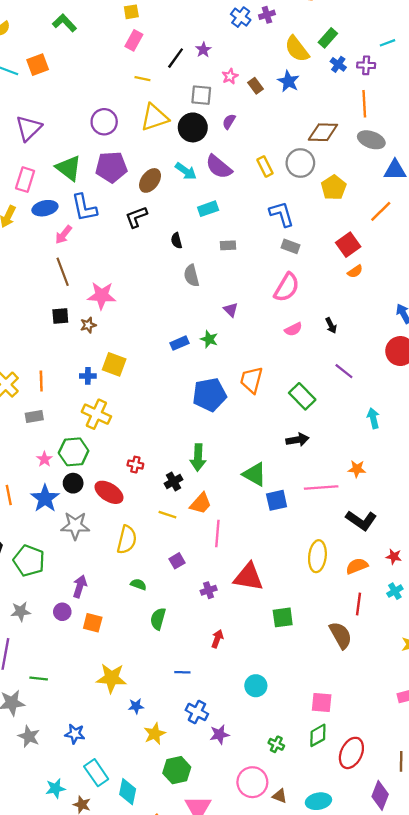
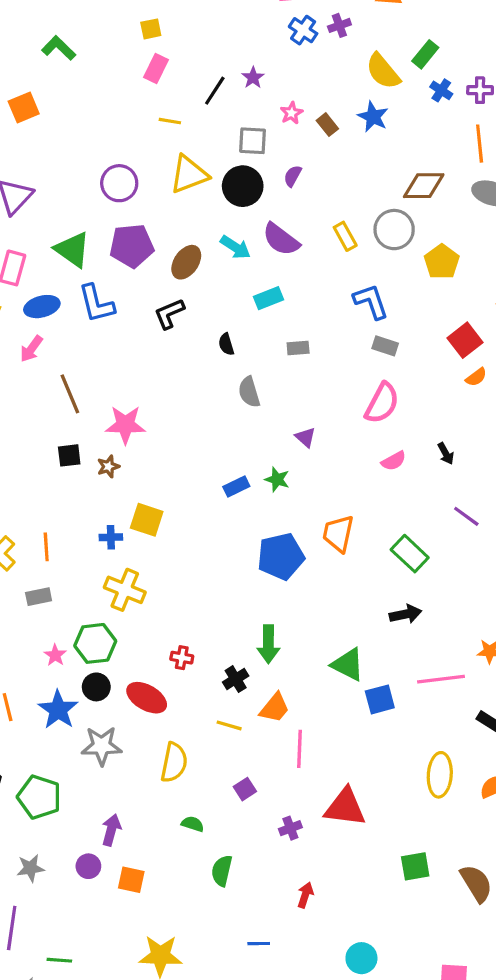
pink arrow: (64, 235) -> (31, 349), moved
green square: (283, 617) -> (415, 866), moved

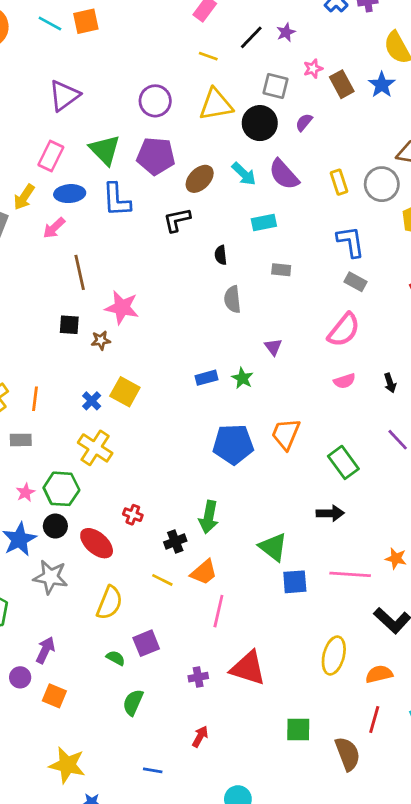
brown rectangle: (327, 125) -> (342, 84), size x1.4
blue cross: (111, 537) -> (92, 401), turned 36
purple square: (245, 789) -> (146, 643), moved, size x1.4

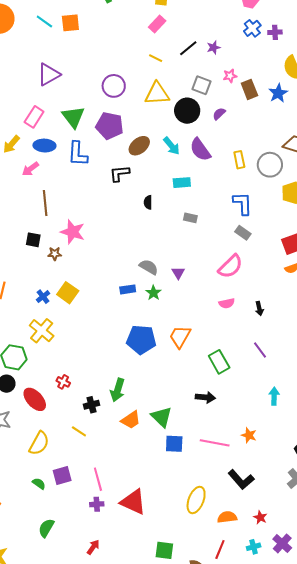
gray semicircle: (232, 299) -> (149, 267), moved, turned 120
orange trapezoid: (204, 572) -> (131, 420), moved
pink line: (218, 611) -> (98, 479), moved, turned -35
green semicircle: (133, 702) -> (46, 528), moved

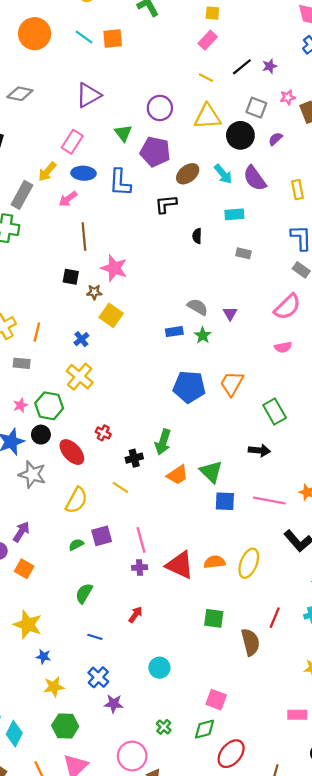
green triangle: (73, 117) -> (123, 133), moved, size x0.7
yellow square: (68, 293) -> (111, 315), moved
green semicircle: (39, 484) -> (76, 545), turned -64
orange semicircle: (227, 517) -> (215, 562), moved

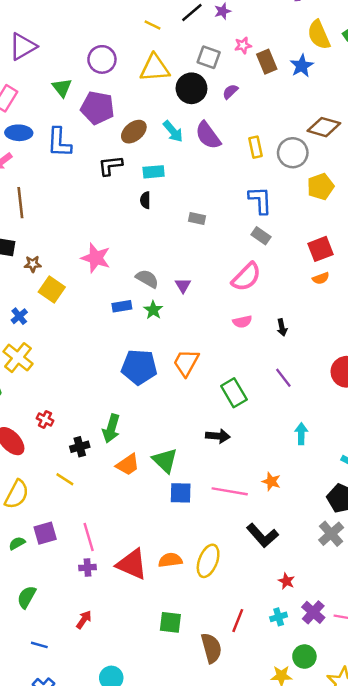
cyan rectangle: (234, 214) -> (154, 172), moved
pink star: (114, 268) -> (96, 258), moved

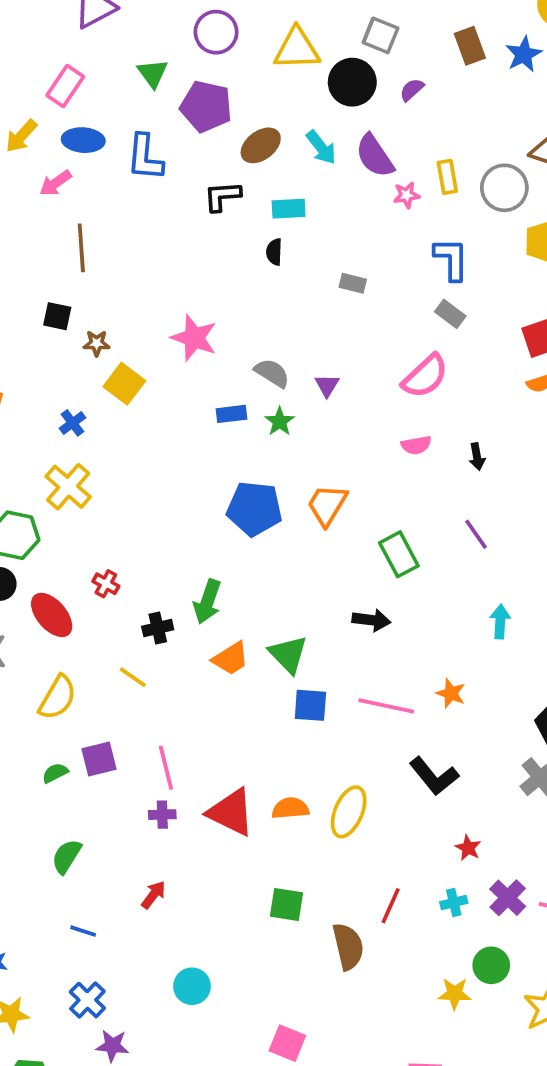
pink star: (243, 45) -> (406, 195), moved

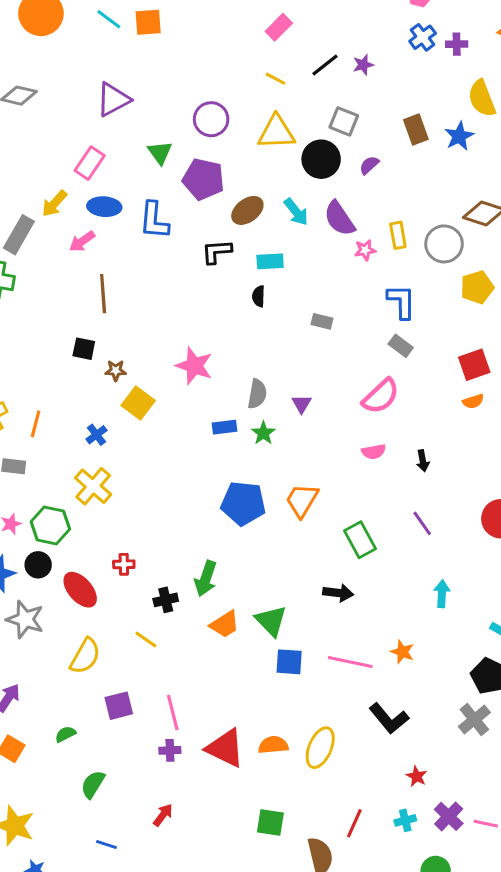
gray semicircle: (272, 373) -> (257, 394), turned 68
red cross: (106, 584) -> (124, 564), turned -30
green semicircle: (55, 773) -> (65, 734), moved

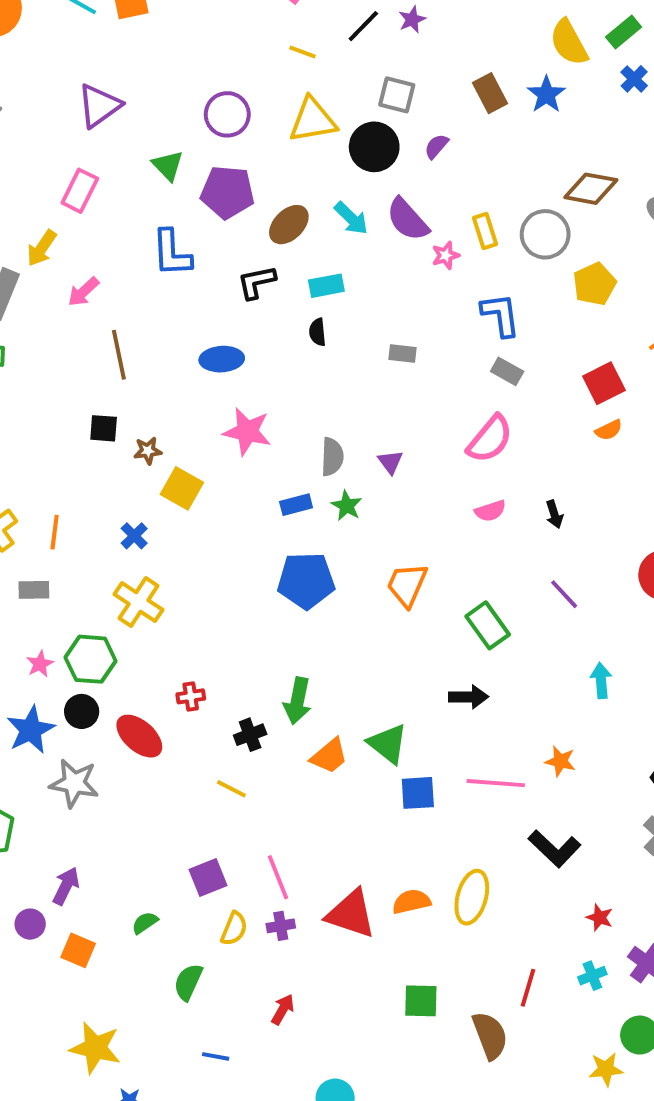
blue ellipse: (104, 207) -> (222, 359), moved
blue pentagon: (243, 503) -> (306, 581), moved
yellow semicircle: (85, 656) -> (234, 929), moved, size x0.7

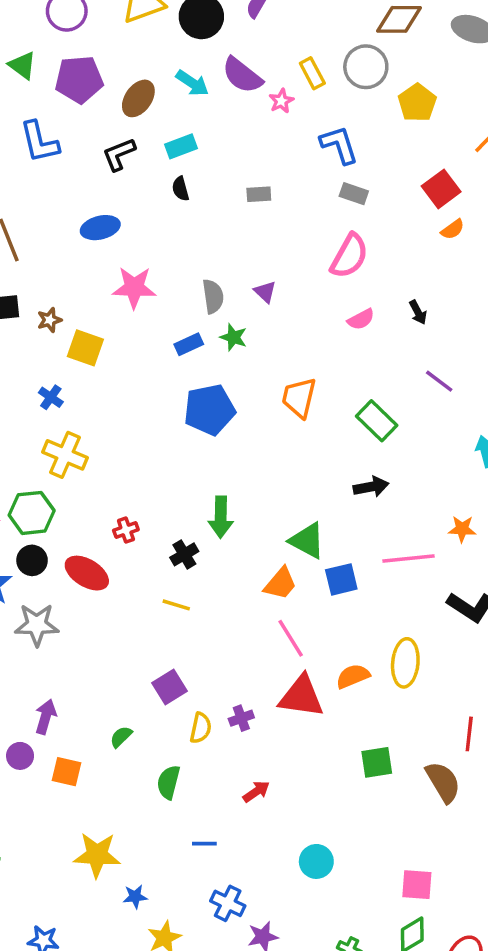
orange trapezoid: (329, 756) -> (280, 584), moved
pink line: (278, 877) -> (291, 638), moved
red arrow: (283, 1009) -> (256, 792), turned 36

